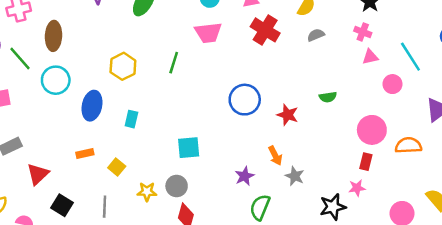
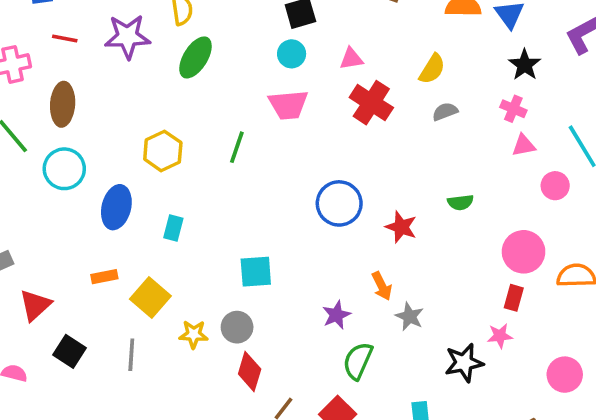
yellow square: (117, 167) -> (150, 297), size x1.5

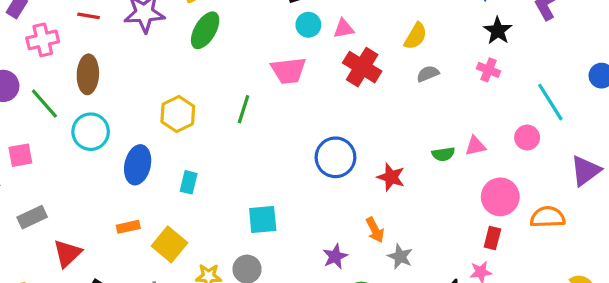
cyan circle: (292, 54) -> (308, 25), moved
pink triangle: (524, 145) -> (475, 146), moved

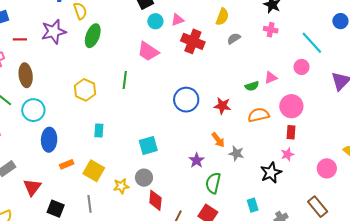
pink trapezoid: (288, 71) -> (148, 51), turned 50
blue ellipse: (138, 165) -> (49, 140), moved
orange semicircle: (548, 217) -> (259, 115), moved

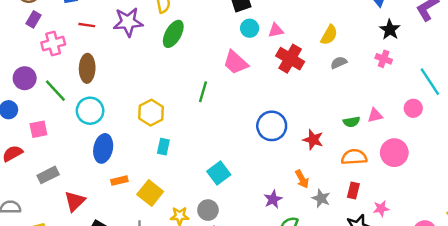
yellow hexagon: (85, 90) -> (151, 113), moved
red rectangle: (291, 132) -> (353, 191), moved
cyan square: (148, 145) -> (219, 173), turned -30

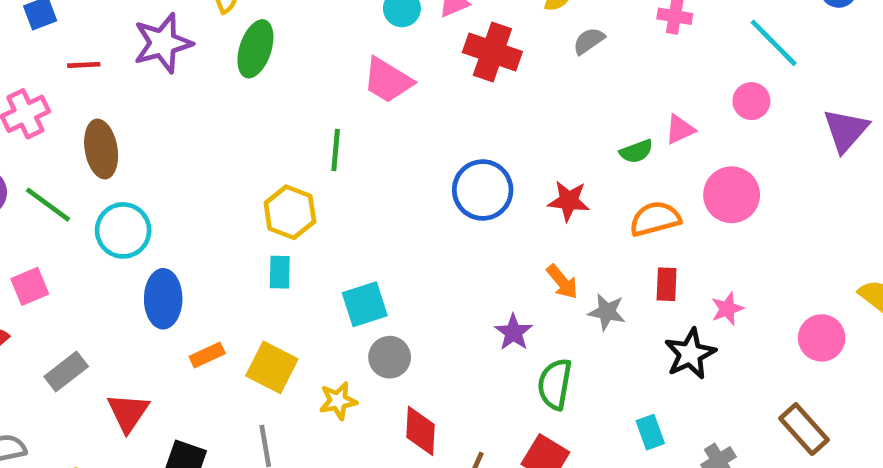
yellow hexagon: (151, 113) -> (290, 212), moved
cyan square: (219, 173) -> (365, 304), moved, turned 30
gray circle: (208, 210) -> (390, 357), moved

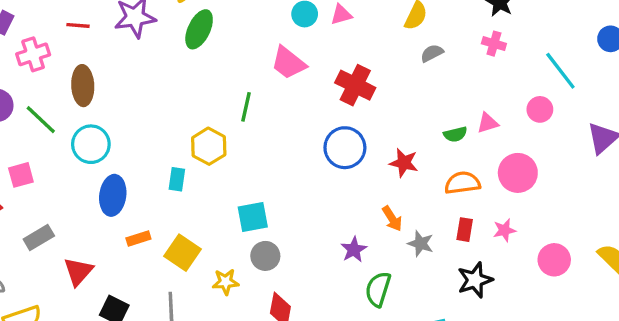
red cross: (492, 52) -> (355, 85), moved
cyan rectangle: (280, 272) -> (177, 179), moved
pink star: (727, 309) -> (504, 230), moved
pink circle: (822, 338) -> (554, 260), moved

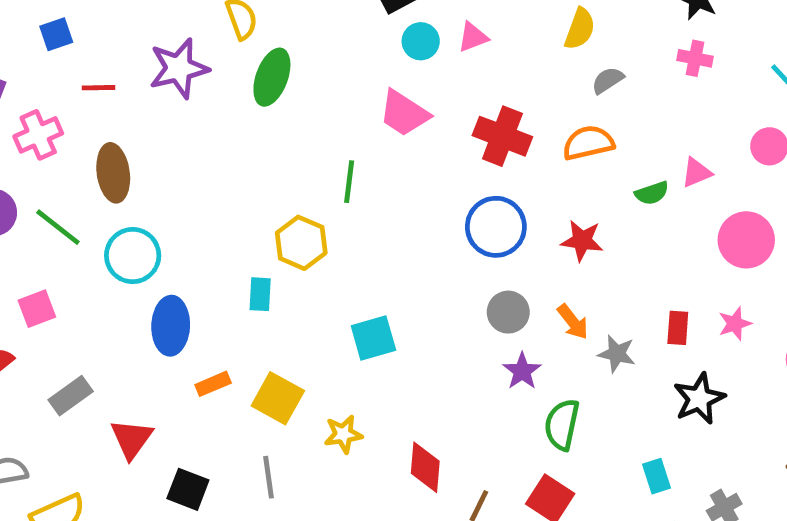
orange semicircle: (462, 183) -> (588, 143), moved
gray circle: (265, 256) -> (508, 312), moved

